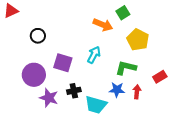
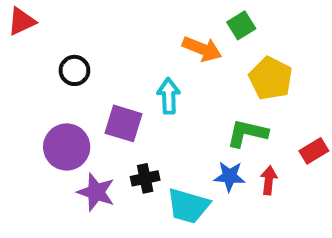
cyan arrow: (94, 55) -> (169, 96), moved, turned -30

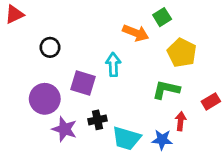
blue star: (229, 176) -> (162, 140), moved

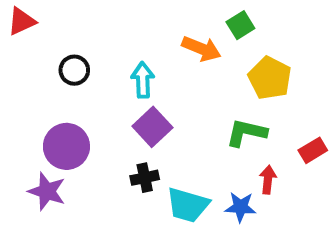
cyan arrow: (113, 65) -> (143, 80), moved
purple square: (83, 83) -> (152, 127), moved, turned 30
purple star: (64, 129) -> (47, 191), moved

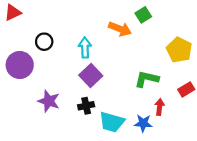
yellow pentagon: (270, 78) -> (179, 50), moved
purple circle: (66, 146) -> (20, 65), moved
purple star: (47, 191) -> (49, 101), moved

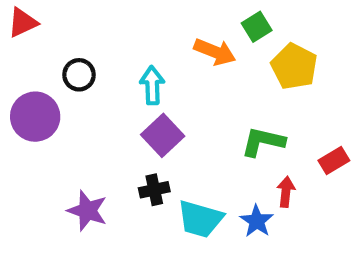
yellow pentagon: (179, 50) -> (294, 66), moved
purple star: (49, 101) -> (87, 211), moved
blue star: (143, 123) -> (257, 221), turned 30

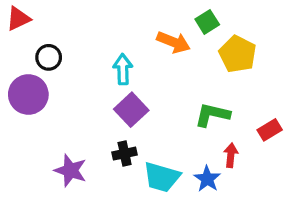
black circle: (79, 75) -> (49, 57), moved

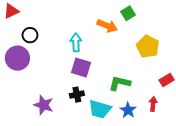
yellow pentagon: (238, 54) -> (148, 47), moved
purple square: (131, 110) -> (81, 67), turned -30
green L-shape: (212, 115) -> (120, 83), moved
red arrow: (231, 155) -> (153, 104), moved

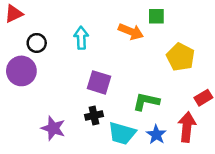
green square: (128, 13) -> (156, 16), turned 32
cyan arrow: (76, 42) -> (81, 38), moved
red arrow: (153, 104) -> (187, 127), size x1.6

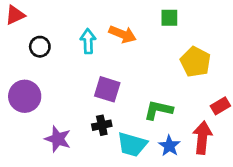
orange arrow: (131, 32) -> (122, 34), moved
purple circle: (21, 71) -> (25, 96), moved

